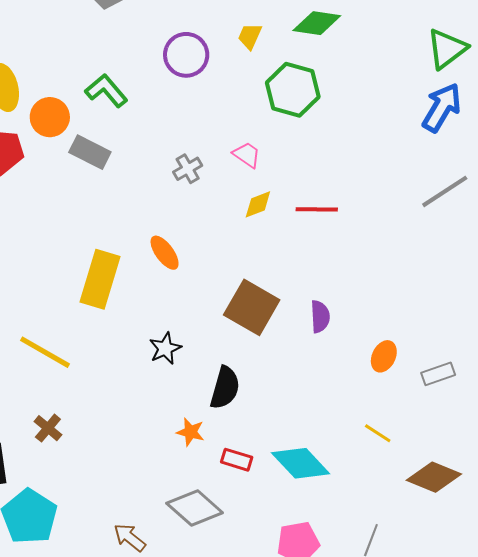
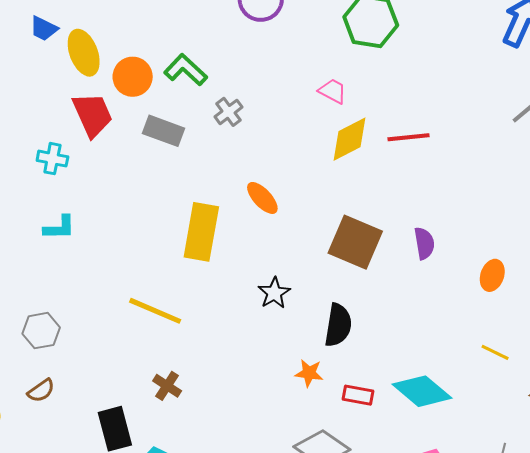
green L-shape: (106, 91) -> (186, 70), moved
gray rectangle: (90, 152) -> (163, 131), moved
gray cross: (188, 169) -> (229, 112), moved
yellow diamond: (258, 204) -> (349, 139), size x1.5

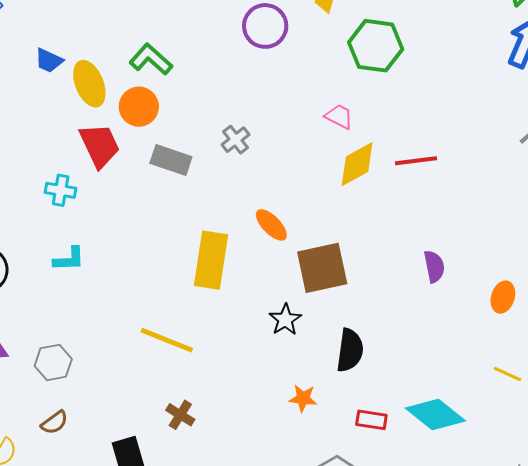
green L-shape: (186, 70) -> (151, 59), moved
brown square: (355, 242) -> (322, 268), moved, turned -34
orange star: (309, 373) -> (303, 398), moved

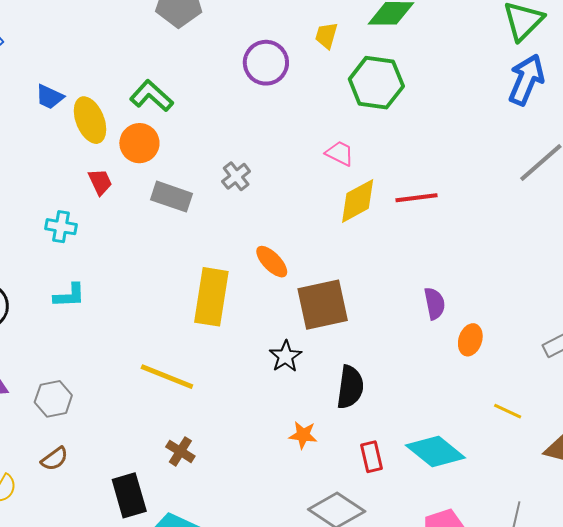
red trapezoid: (100, 145) -> (100, 182), size x0.6
orange ellipse: (503, 297) -> (470, 340), moved
red rectangle: (371, 420) -> (372, 457), turned 68

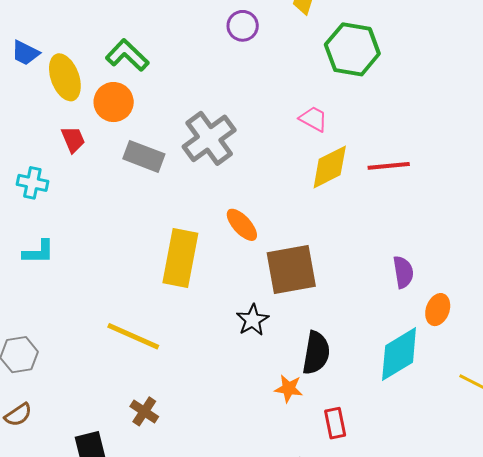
purple circle: (266, 63) -> (243, 26), size x0.7
gray cross: (236, 176) -> (209, 138), size x1.8
orange star: (303, 435) -> (289, 388), moved
cyan diamond: (435, 452) -> (399, 354), moved, turned -72

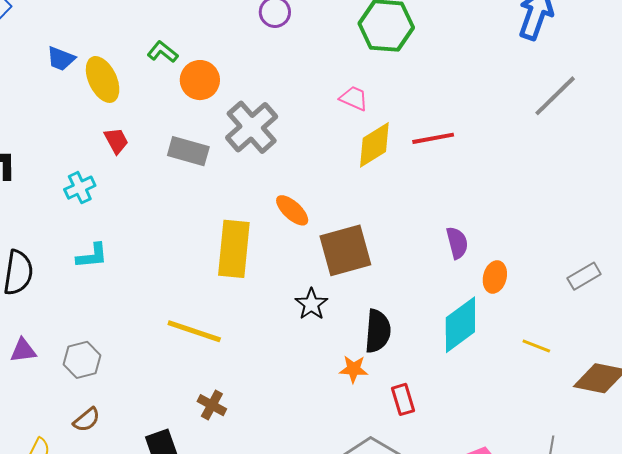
green L-shape: (127, 55) -> (163, 52), size x0.7
orange circle: (114, 102) -> (200, 80), moved
cyan cross: (32, 183) -> (80, 188), turned -32

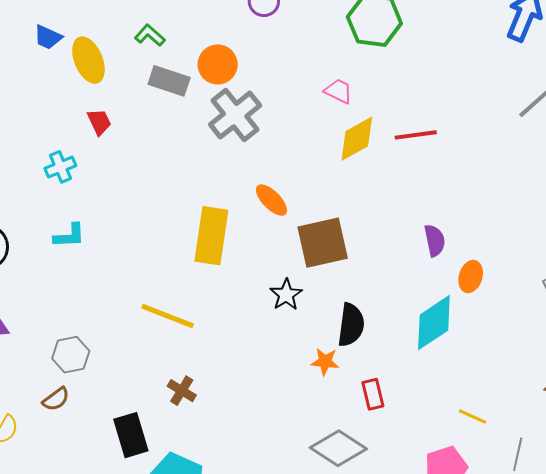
orange circle: (200, 80) -> (218, 64), moved
gray rectangle: (188, 151) -> (169, 81), moved
yellow line: (536, 346) -> (473, 417), moved
gray hexagon: (82, 360) -> (71, 355), moved

